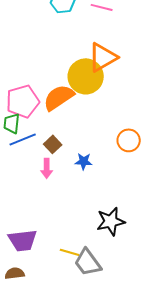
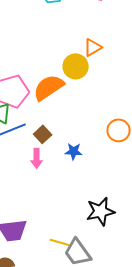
orange triangle: (103, 57) -> (93, 47), size x0.6
yellow circle: (86, 76) -> (76, 66), size x0.7

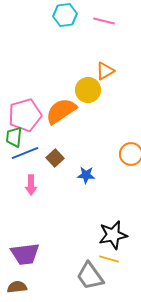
pink arrow: (37, 158) -> (31, 185), moved
yellow line: (60, 242) -> (109, 259), moved

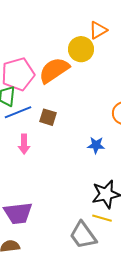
brown square: (55, 158) -> (48, 117), turned -30
blue star: (86, 175) -> (96, 145), moved

